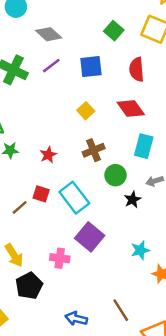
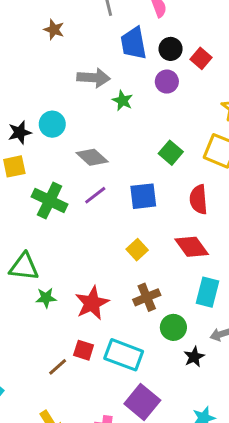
red star: (48, 155) -> (92, 303), size x1.6
cyan rectangle: (74, 198) -> (124, 355), turned -32

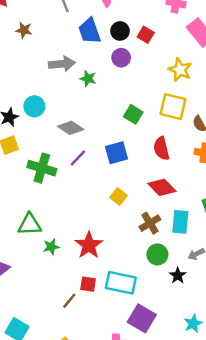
brown cross: (147, 297) -> (150, 223), moved

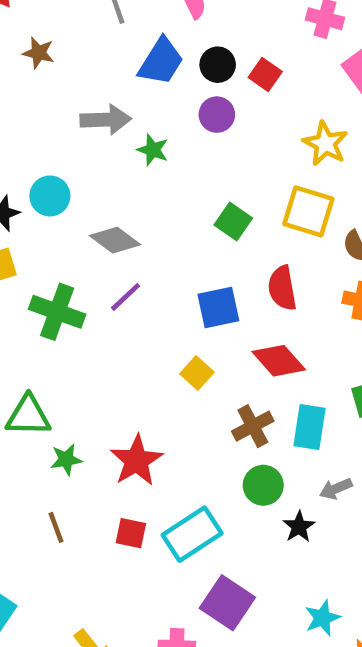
blue trapezoid: (90, 31) -> (161, 61), turned -132
blue square: (117, 153) -> (218, 308), moved
cyan rectangle: (121, 283) -> (192, 534), turned -48
brown line: (69, 301) -> (56, 527), moved, turned -63

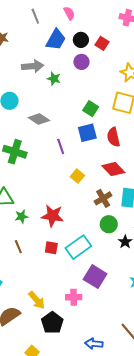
purple line: (125, 297) -> (61, 146), moved, turned -63
blue square: (218, 308) -> (87, 133), moved
red star: (137, 461) -> (52, 216), turned -30

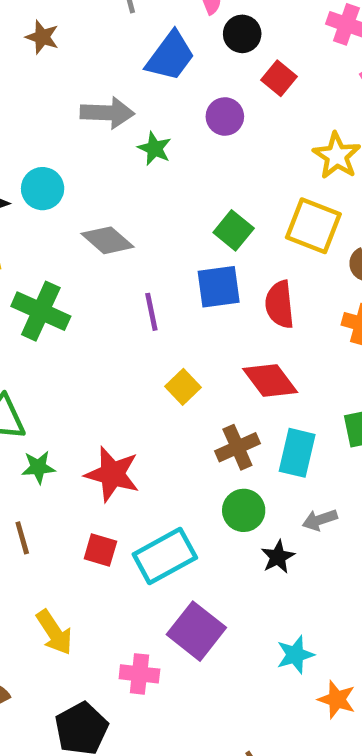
black circle: (81, 40) -> (242, 34), moved
yellow arrow: (37, 300) -> (54, 632), moved

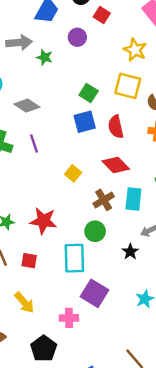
purple line: (151, 312) -> (34, 144), moved
green circle: (244, 510) -> (95, 231), moved
red square: (100, 550) -> (29, 261), moved
cyan rectangle: (165, 556) -> (74, 258), turned -56

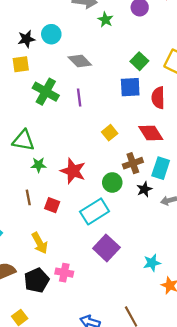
green circle: (95, 231) -> (112, 182), moved
black star: (130, 252) -> (144, 189), moved
cyan rectangle: (74, 258) -> (95, 211), turned 48
pink cross: (69, 318) -> (64, 273), moved
black pentagon: (44, 349) -> (37, 280), moved

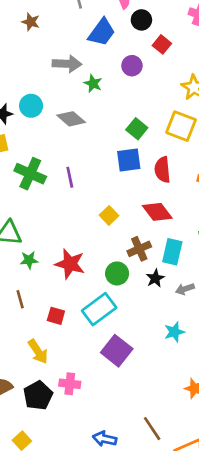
gray diamond: (80, 61) -> (71, 119), moved
red square: (52, 205) -> (56, 316), moved
cyan star: (152, 263) -> (174, 332), moved

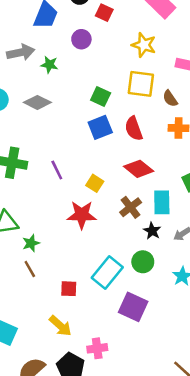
purple line: (70, 177) -> (57, 170), moved
red star: (70, 264) -> (82, 215), moved
green circle: (117, 273) -> (143, 262), moved
brown line: (20, 299) -> (30, 269), moved

